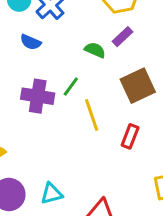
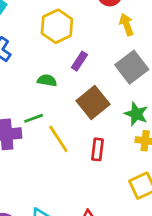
purple rectangle: (123, 37) -> (79, 61), moved
green line: (71, 87) -> (34, 118), turned 48

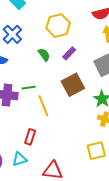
green semicircle: (47, 80) -> (44, 55), moved, turned 32
red rectangle: (97, 149) -> (30, 137), moved

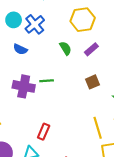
brown square: (73, 85) -> (92, 82), size x0.6
yellow line: (43, 106) -> (98, 128), moved

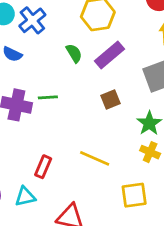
purple rectangle: (91, 49) -> (109, 55), size x1.5
yellow line: (98, 128) -> (95, 158), moved, turned -50

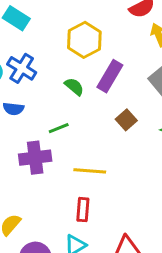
green line: (48, 97) -> (59, 128), moved
yellow line: (95, 158) -> (90, 171), moved

